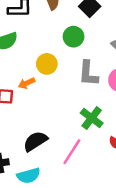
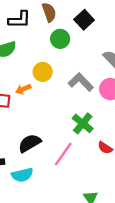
green circle: (74, 37) -> (60, 39), moved
gray L-shape: (88, 73) -> (81, 82), turned 130

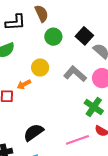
black square: (84, 20) -> (84, 36), moved
green cross: (83, 123) -> (94, 107), moved
pink line: (63, 154) -> (77, 140), moved, turned 40

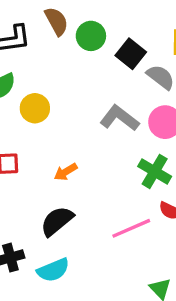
green circle: (53, 37) -> (91, 36), moved
yellow circle: (40, 68) -> (35, 108), moved
orange arrow: (24, 84) -> (66, 172), moved

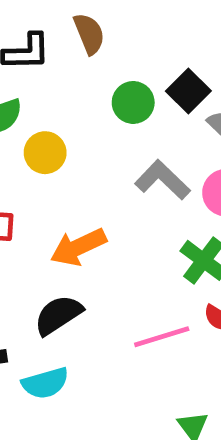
green circle: (91, 36) -> (133, 102), moved
orange arrow: (66, 172) -> (78, 247), size x1.6

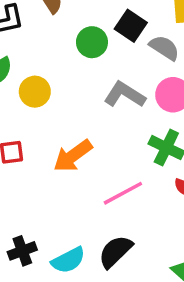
black semicircle: (58, 315) -> (115, 252), moved
pink line: (162, 337) -> (123, 193), moved

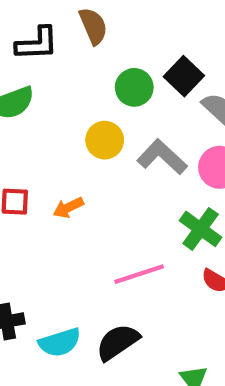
yellow circle: (35, 92) -> (105, 140), moved
orange arrow: (73, 156) -> (68, 208), moved, size x0.6

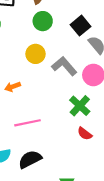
green circle: (134, 87) -> (43, 21), moved
pink line: (139, 274) -> (27, 123), moved

